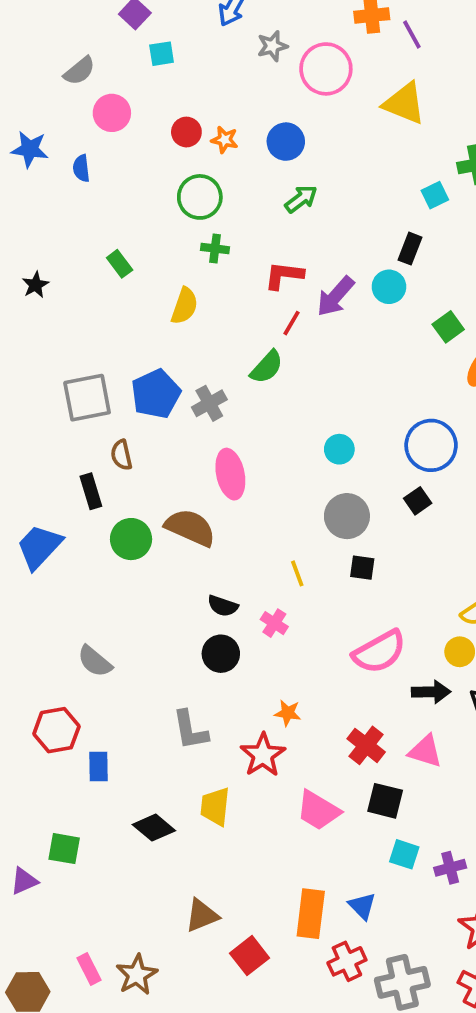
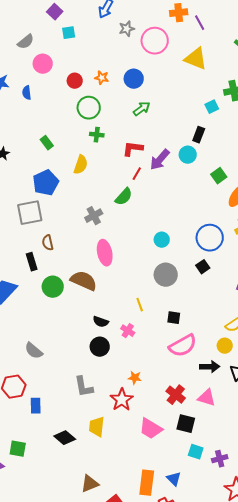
red circle: (186, 132) -> (75, 81), moved
blue pentagon: (156, 394) -> (46, 183), moved
black square: (362, 568) -> (174, 318), moved

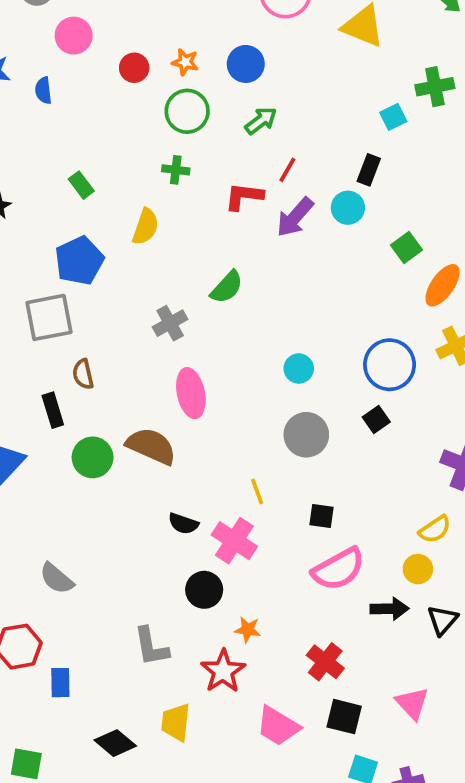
green circle: (89, 108) -> (187, 111), moved
red line: (137, 174) -> (287, 170), moved
pink cross: (128, 331) -> (234, 541), size x1.6
black circle: (100, 347) -> (204, 590), moved
pink triangle: (207, 398) -> (412, 703), moved, turned 30

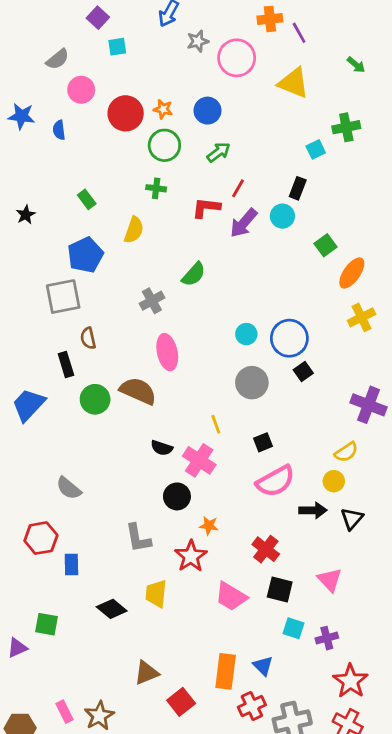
red circle: (134, 68) -> (126, 113), size x1.6
blue circle: (390, 365) -> (289, 338), moved
black square: (321, 516) -> (263, 442), turned -30

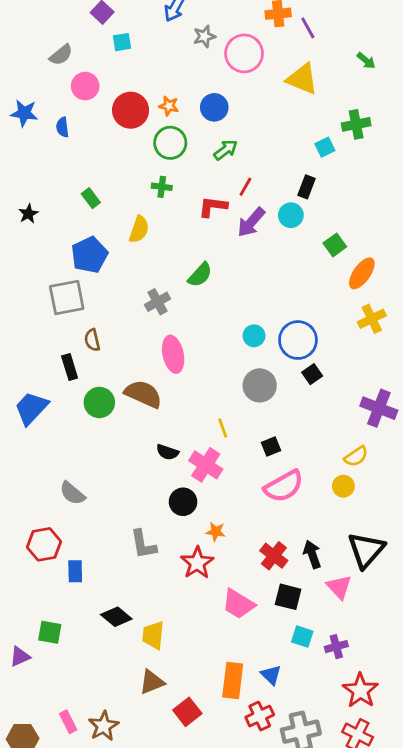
black arrow: (313, 510) -> (312, 554), moved, turned -108
black triangle: (352, 519) -> (366, 550), moved, size x1.6
yellow trapezoid: (156, 594) -> (153, 635), moved

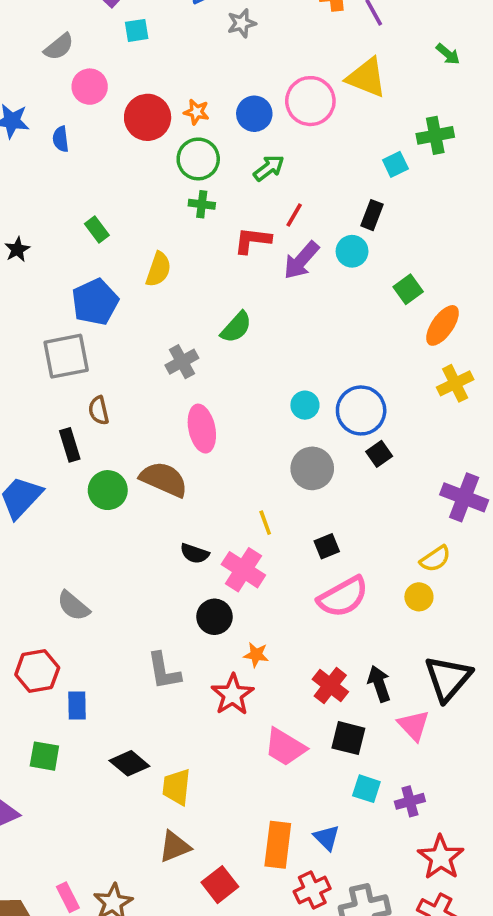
pink circle: (244, 53) -> (310, 101), moved
green cross: (162, 187) -> (202, 204), moved
green square: (50, 632) -> (44, 756), moved

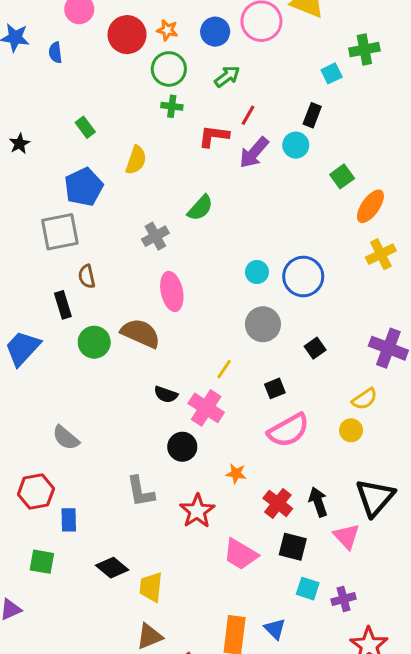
black square: (379, 454) -> (315, 348), moved
yellow line: (265, 523) -> (224, 369), turned 54
orange star: (256, 655) -> (236, 474), moved

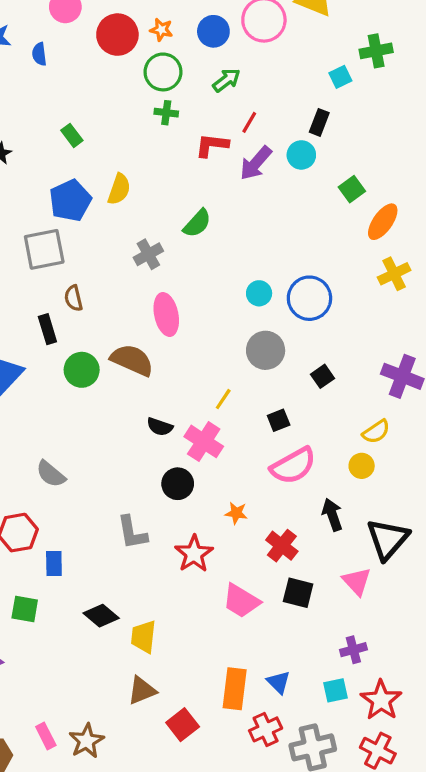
yellow semicircle: (136, 160) -> (119, 189), moved
black arrow: (318, 502) -> (332, 515), moved
cyan square: (308, 589) -> (336, 690), moved, turned -30

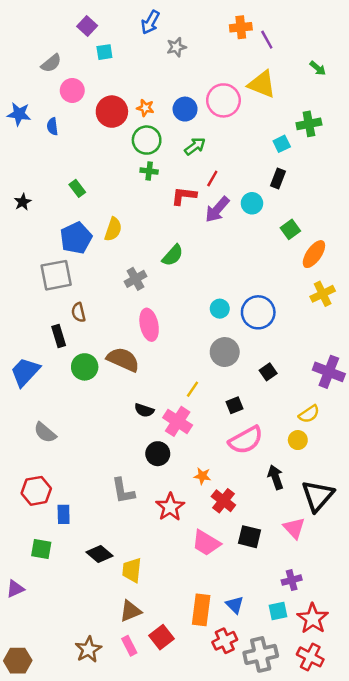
black rectangle: (319, 122) -> (278, 178), moved
gray semicircle: (51, 474) -> (45, 433), moved
red cross: (282, 546) -> (223, 501), moved
pink rectangle: (46, 736) -> (129, 646), moved

